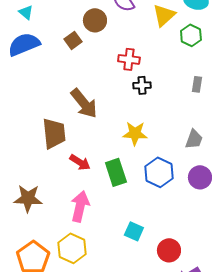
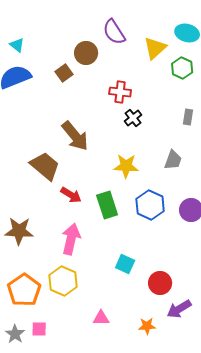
black cross: (142, 85) -> (133, 118), turned -36
brown trapezoid: (54, 133) -> (45, 166), turned -44
gray trapezoid: (194, 139) -> (173, 160), moved

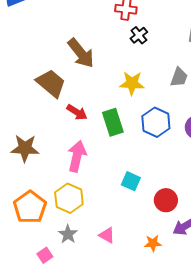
pink triangle: (101, 318) -> (107, 235), turned 30
pink square: (39, 329) -> (45, 255), moved, turned -35
gray star: (15, 334) -> (68, 234), moved

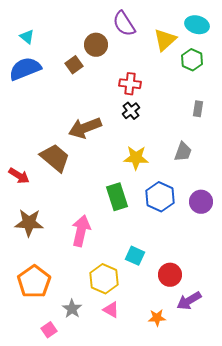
black cross: (139, 35) -> (131, 111), moved
brown arrow: (81, 53) -> (85, 128), turned 108
red arrow: (77, 112) -> (19, 176), moved
yellow hexagon: (69, 198) -> (104, 279), moved

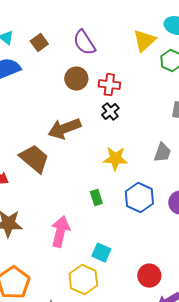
purple semicircle: (124, 24) -> (84, 43), moved
brown circle: (96, 45) -> (76, 79), moved
brown square: (74, 65) -> (39, 43), moved
green rectangle: (117, 197) -> (96, 198), size x0.6
cyan square: (135, 256) -> (101, 253), moved

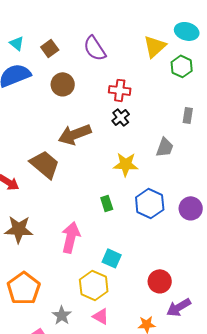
brown circle: (76, 79) -> (63, 84), moved
gray trapezoid: (162, 153) -> (165, 147), moved

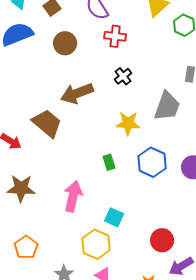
red cross: (120, 90) -> (115, 36), moved
gray trapezoid: (165, 147) -> (167, 106), size x1.5
orange pentagon: (24, 288) -> (26, 247), size x0.7

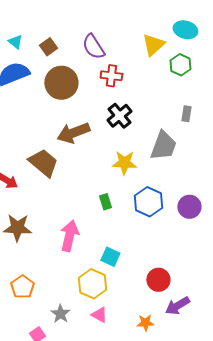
brown circle: (65, 43) -> (61, 83), size x1.4
black cross: (123, 76) -> (119, 116), size x1.4

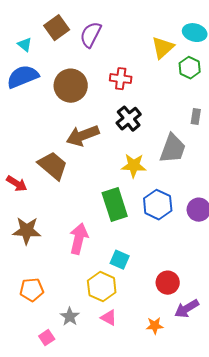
brown square: (48, 47) -> (57, 28), moved, size x1.4
purple semicircle: (93, 47) -> (91, 35), moved, turned 60
green rectangle: (105, 202) -> (115, 205), size x2.0
orange pentagon: (22, 287) -> (32, 290), turned 30

